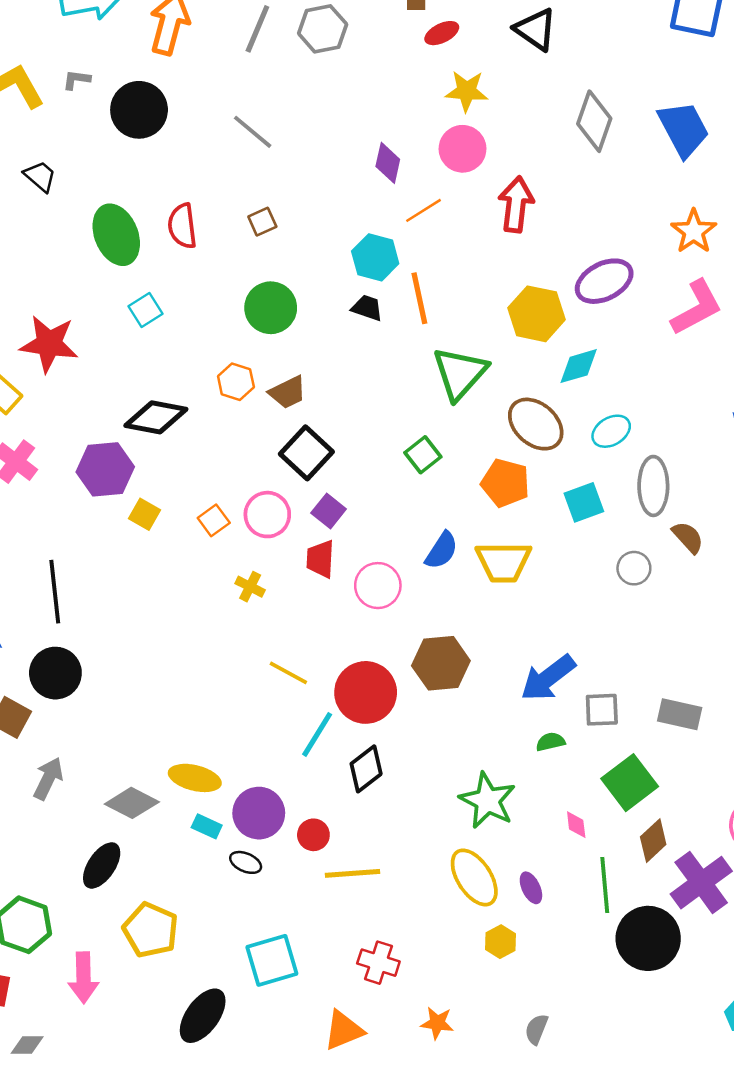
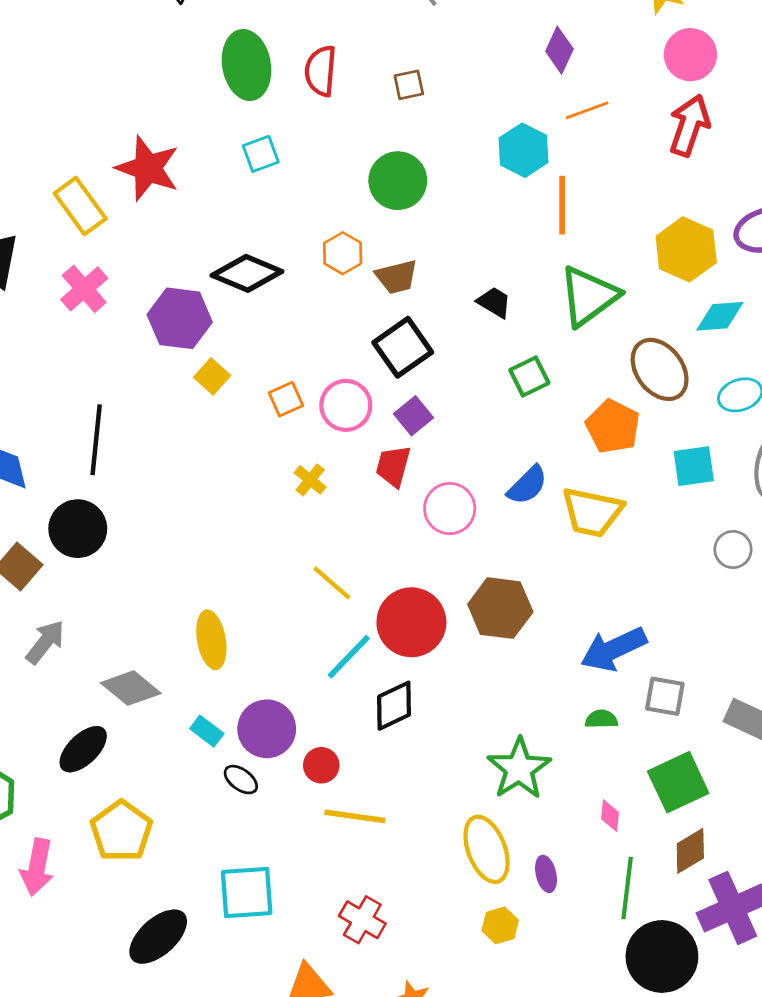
pink circle: (462, 149) -> (690, 55), moved
black trapezoid: (367, 308) -> (494, 302), moved
yellow ellipse: (195, 778) -> (211, 640), moved, turned 54

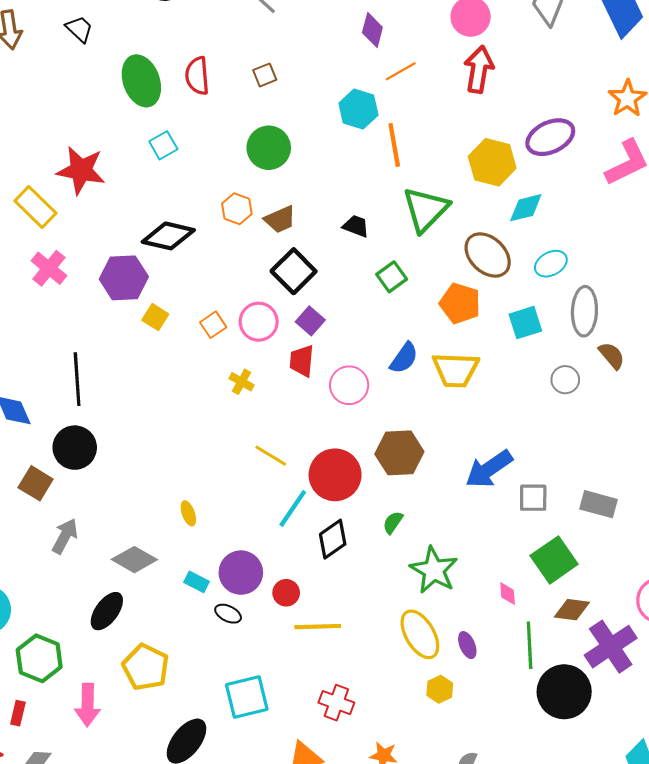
yellow ellipse: (211, 640) -> (188, 513), size x0.6
green semicircle: (601, 719) -> (393, 522), moved, turned -45
brown diamond: (690, 851) -> (572, 610), turned 48

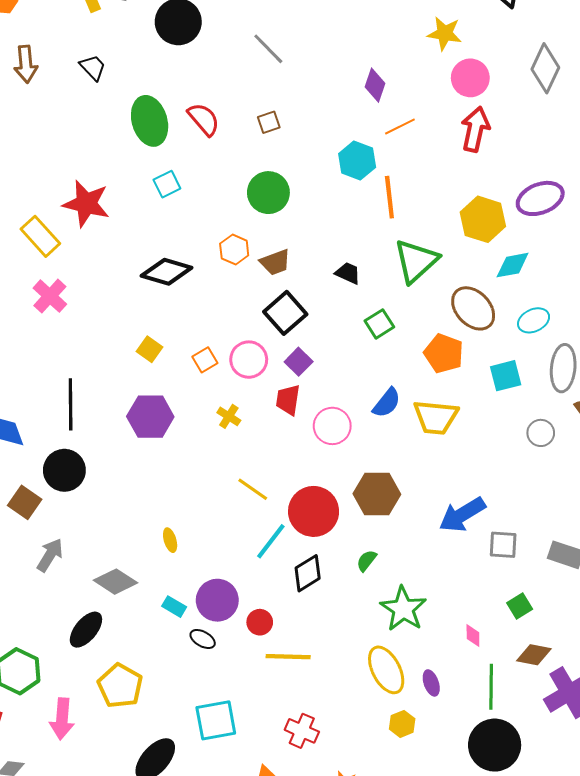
red semicircle: (197, 76) -> (204, 119), turned 141
purple hexagon: (124, 278) -> (150, 417), moved
green square: (554, 560) -> (520, 606), size x0.6
black circle: (564, 692) -> (495, 745), moved

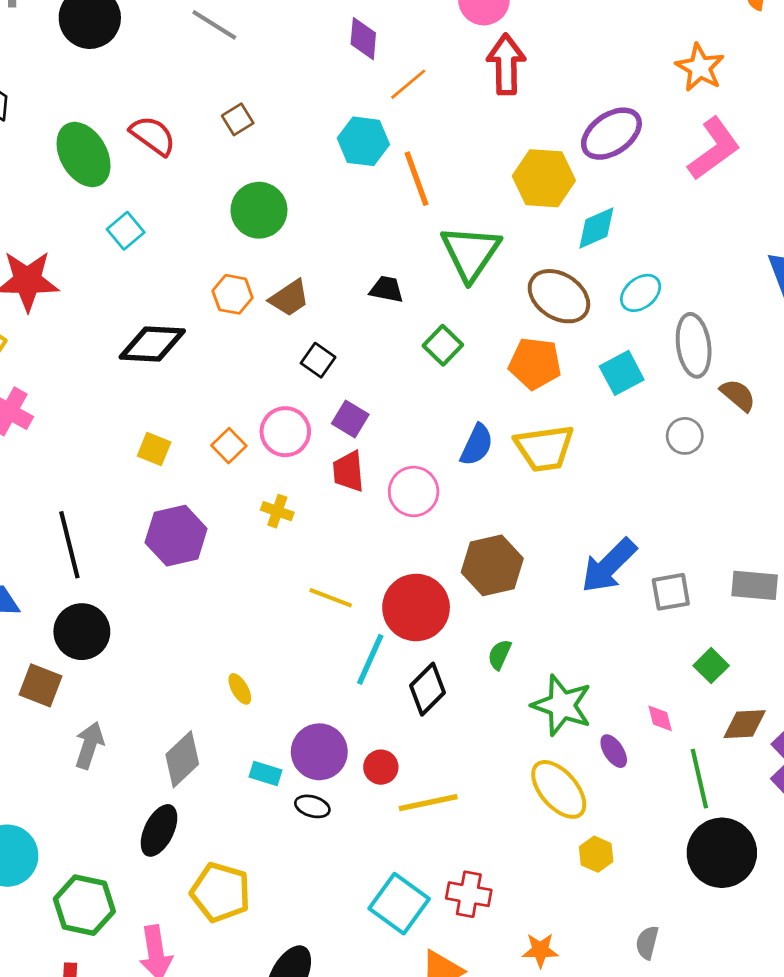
black square: (285, 313) -> (318, 360), size x0.6
gray diamond: (115, 582) -> (182, 759), turned -63
purple ellipse: (431, 683) -> (614, 751), moved
cyan square: (216, 720) -> (399, 904), moved, turned -30

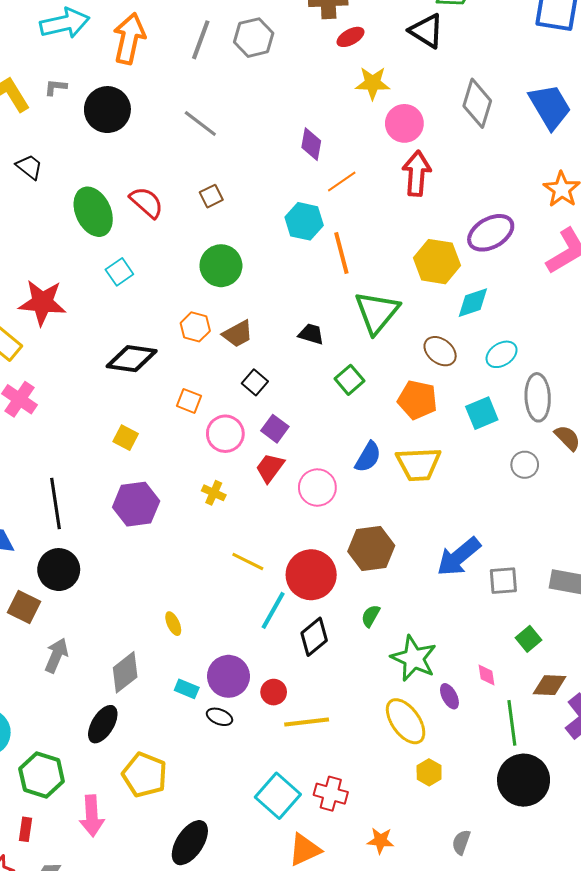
brown ellipse: (559, 296) -> (440, 351), size x0.7
orange square: (229, 446) -> (189, 401), moved, turned -30
red trapezoid: (348, 471) -> (270, 468), turned 36

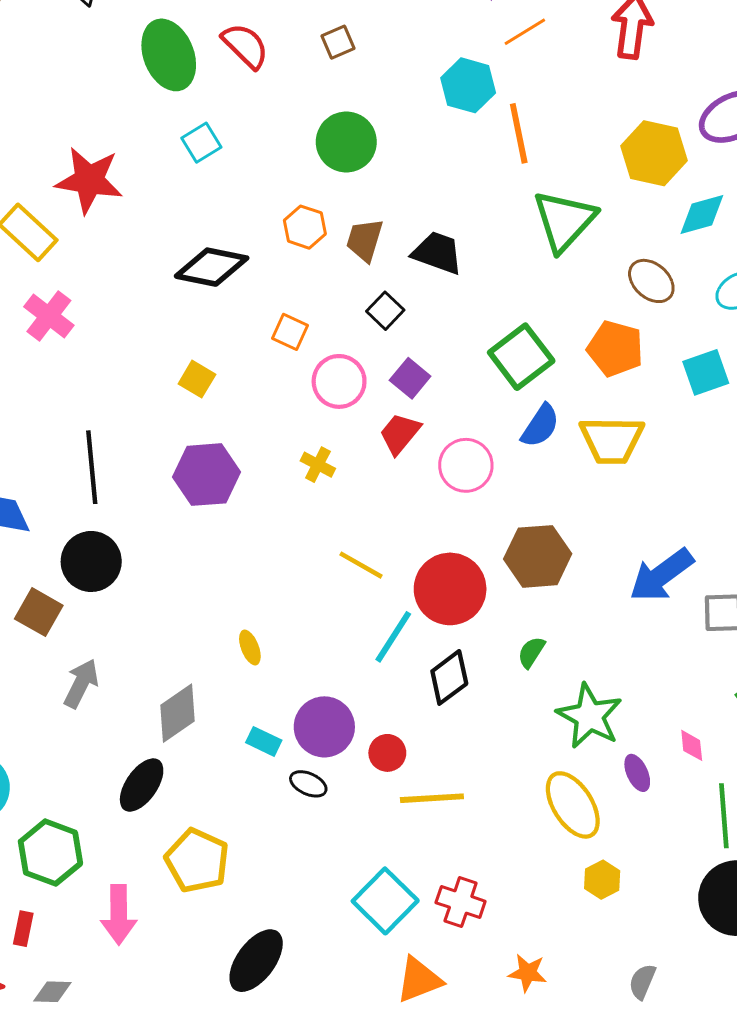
brown trapezoid: (238, 334) -> (365, 240), turned 132
black trapezoid: (311, 334) -> (437, 253), moved, size x1.4
green square: (350, 380) -> (521, 357), moved, size x1.5

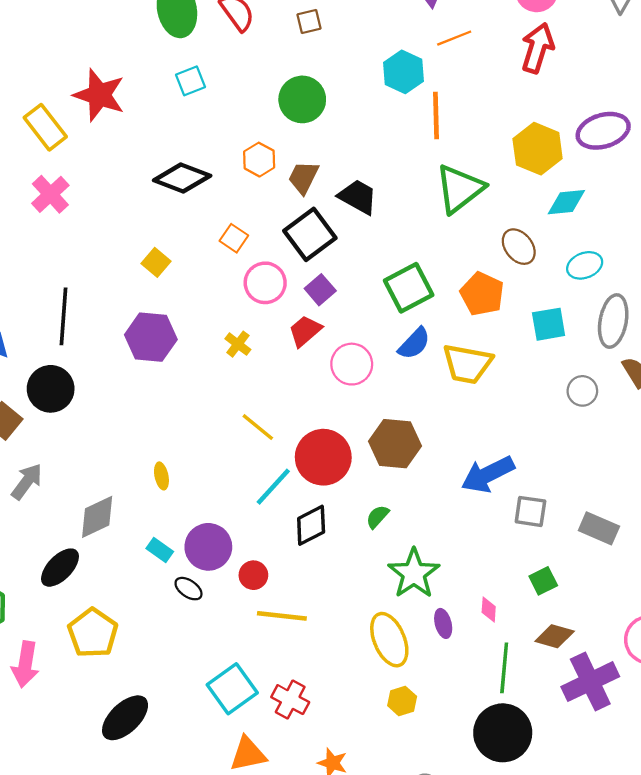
black square: (385, 311) -> (310, 234), size x1.8

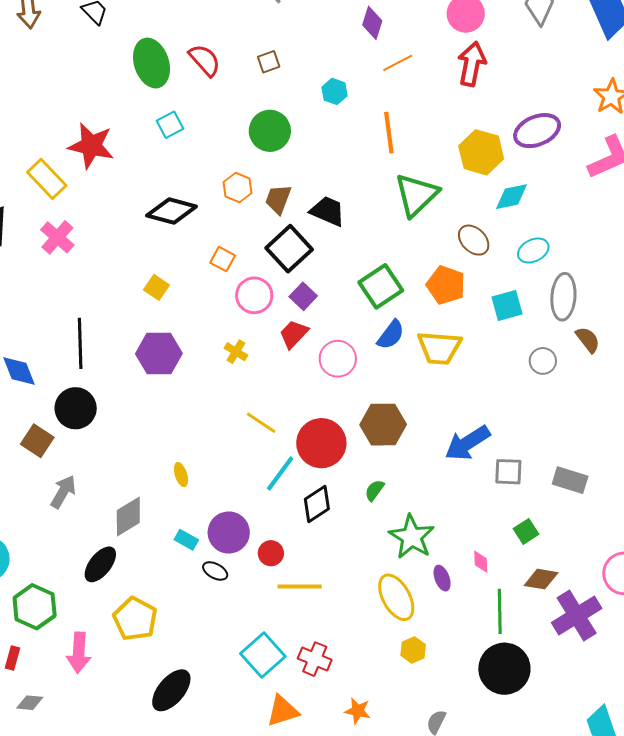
cyan hexagon: (403, 72) -> (334, 91), moved, size x0.7

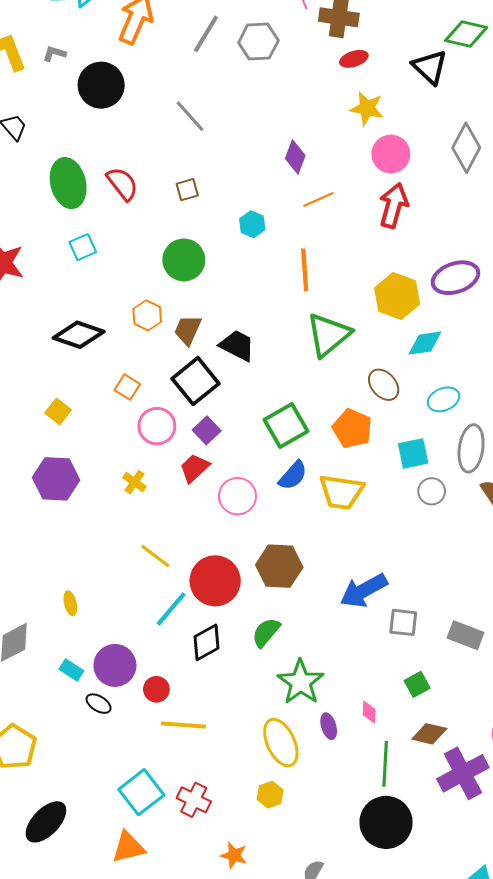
gray circle: (543, 361) -> (432, 491), moved
green semicircle: (375, 490) -> (266, 632), size x1.4
yellow hexagon: (413, 650) -> (270, 795), moved
orange triangle: (283, 711) -> (128, 847), moved

